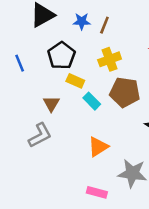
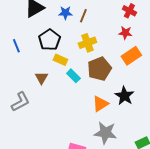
brown pentagon: (125, 92) -> (99, 69), turned -30
gray L-shape: (40, 135) -> (20, 102), moved
orange triangle: (98, 147) -> (100, 104), moved

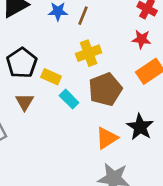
black pentagon: (49, 40) -> (22, 63), moved

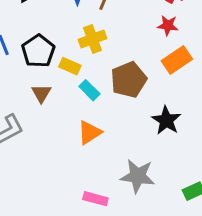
yellow cross: (89, 53) -> (92, 39), moved
orange triangle: (107, 138) -> (89, 132), moved

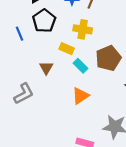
yellow cross: (92, 39) -> (83, 29), turned 30
black pentagon: (38, 51) -> (44, 21), moved

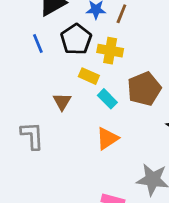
black pentagon: (44, 21) -> (76, 39), moved
blue line: (19, 34) -> (38, 44), moved
gray L-shape: (24, 94) -> (32, 136), turned -65

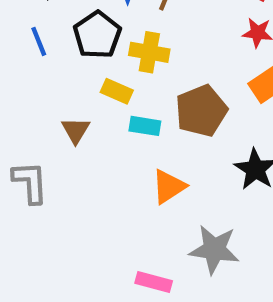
cyan rectangle: (107, 99) -> (145, 126), turned -36
orange triangle: (107, 138) -> (169, 187), moved

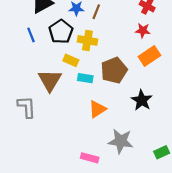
brown triangle: (76, 130) -> (50, 80), size x1.6

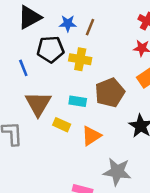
black pentagon: (61, 32) -> (51, 49), turned 30
blue line: (31, 35) -> (23, 68), moved
yellow rectangle: (71, 60) -> (62, 125), moved

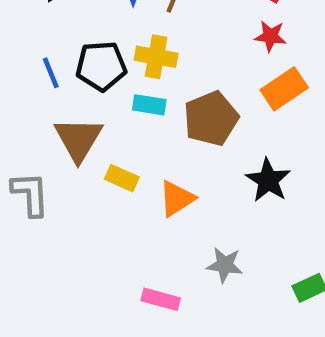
black pentagon: (51, 49) -> (101, 66), moved
cyan rectangle: (78, 101) -> (149, 105), moved
gray star: (117, 172) -> (225, 265), size x0.7

